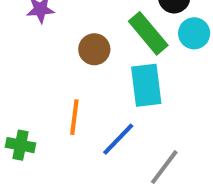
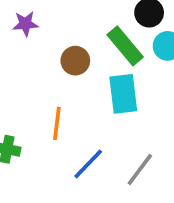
blue line: (118, 139) -> (88, 164), moved

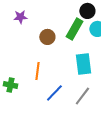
green rectangle: (125, 46) -> (74, 29), turned 70
cyan rectangle: (123, 94) -> (83, 64), moved

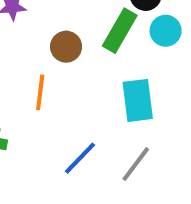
orange line: (37, 71) -> (40, 92), moved

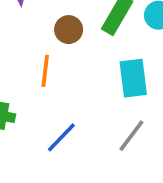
blue line: (80, 158) -> (61, 137), moved

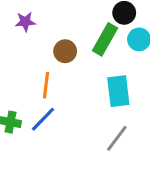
blue line: (61, 137) -> (43, 119), moved

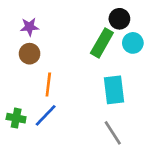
brown circle: (65, 51) -> (30, 54), moved
gray line: (117, 138) -> (113, 133), turned -70

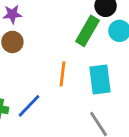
orange line: (48, 85) -> (62, 74), moved

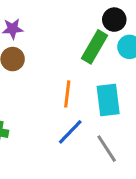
blue line: (29, 106) -> (70, 132), moved

